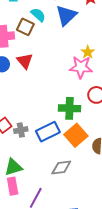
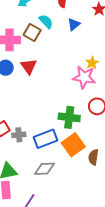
blue triangle: (66, 15) -> (74, 24), size x0.6
gray diamond: (61, 167) -> (44, 169), moved

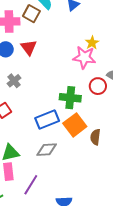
gray cross: (19, 135) -> (14, 81), moved, turned -32

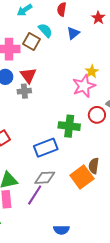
pink star: (84, 57) -> (84, 86), turned -30
gray cross: (14, 81) -> (24, 91), moved, turned 32
orange square: (75, 125) -> (82, 177), moved
purple line: (31, 185) -> (35, 195), moved

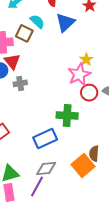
blue triangle: (73, 33) -> (65, 23), size x1.5
red triangle: (28, 75) -> (12, 61), moved
red circle: (97, 115) -> (89, 93), moved

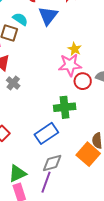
pink star: (79, 75) -> (70, 65), turned 30
gray cross: (20, 83) -> (13, 83), turned -32

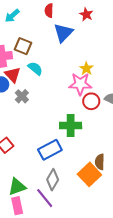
cyan semicircle: (20, 19) -> (35, 68), moved
gray diamond: (52, 163) -> (53, 180), turned -50
purple line: (46, 182) -> (45, 198), turned -65

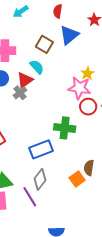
brown square: (23, 46) -> (44, 44), moved
red triangle: (13, 75) -> (25, 80), moved, turned 30
orange square: (89, 174) -> (77, 179), size x0.7

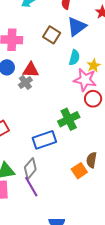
cyan semicircle: (37, 67) -> (74, 58), moved, turned 56
red triangle: (25, 80) -> (31, 70), turned 36
green cross: (65, 128) -> (69, 119), turned -35
gray diamond: (40, 179) -> (30, 168), moved

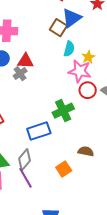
brown square: (52, 35) -> (58, 28), moved
brown semicircle: (92, 160) -> (86, 151), turned 91
orange square: (79, 171) -> (64, 169), moved

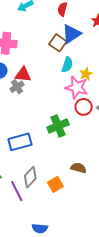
blue rectangle: (39, 131) -> (20, 142), moved
gray diamond: (25, 160) -> (30, 177), moved

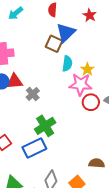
red triangle: (23, 74) -> (15, 81), moved
gray cross: (17, 87) -> (33, 94), moved
green cross: (58, 126) -> (45, 126), moved

